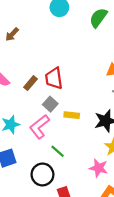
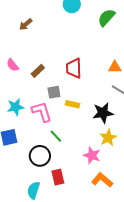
red trapezoid: (54, 78) -> (74, 68), moved
gray square: (50, 104) -> (54, 92), turned 32
pink L-shape: (39, 127) -> (42, 112), turned 105

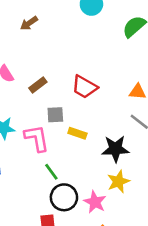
red trapezoid: (74, 68) -> (84, 87), turned -65
black circle: (40, 156) -> (64, 197), moved

